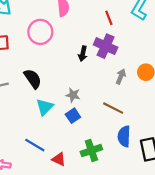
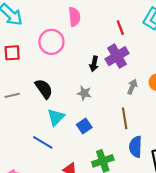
purple cross: (106, 46) -> (117, 56), turned 35
gray star: (73, 95) -> (84, 93), moved
brown line: (113, 108) -> (125, 118), turned 54
blue line: (35, 145) -> (43, 142), moved

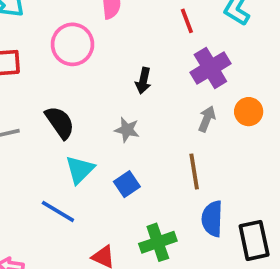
purple cross: (117, 56) -> (210, 68), moved

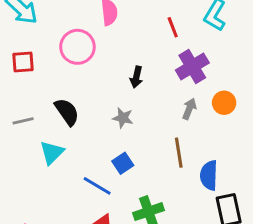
cyan triangle: (80, 170) -> (52, 153), moved
blue line: (58, 211) -> (97, 186), moved
blue semicircle: (212, 219) -> (209, 175), moved

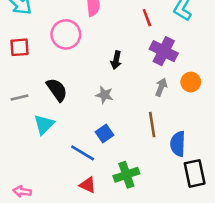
purple cross: (192, 66) -> (164, 51), turned -32

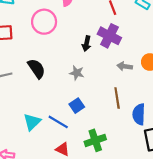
purple cross: (164, 51) -> (109, 36), moved
gray arrow: (161, 87) -> (125, 66), turned -104
cyan triangle: (44, 125) -> (32, 122), moved

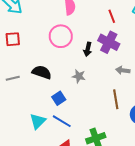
pink circle: (44, 22) -> (61, 36), moved
black semicircle: (36, 69) -> (42, 72), turned -36
blue square: (77, 106) -> (59, 98), moved

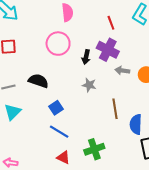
gray arrow: (123, 70) -> (122, 70), moved
gray star: (79, 76) -> (89, 85), moved
cyan triangle: (38, 121) -> (13, 112), moved

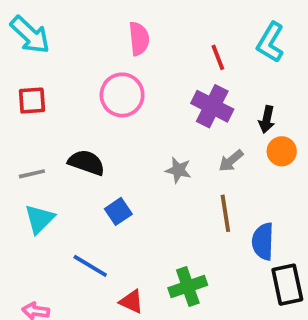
black arrow: (86, 57) -> (267, 119), moved
gray arrow: (122, 70) -> (231, 161), moved, turned -48
blue line: (59, 132) -> (90, 266), moved

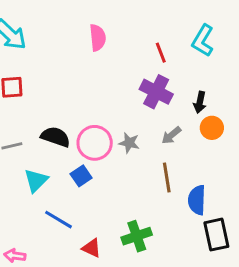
pink circle: (122, 95) -> (95, 143), moved
cyan triangle: (39, 219) -> (36, 180), moved

